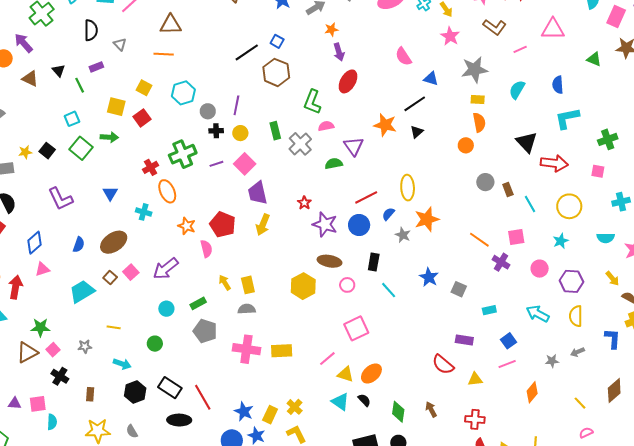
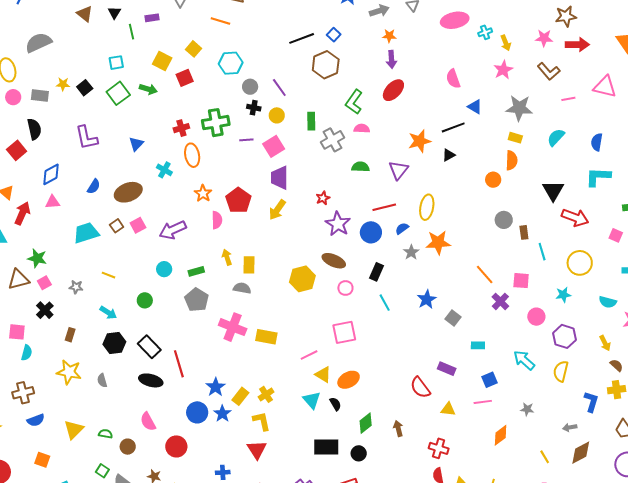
purple line: (236, 105) -> (279, 88), turned -60
orange star: (385, 125) -> (419, 141), turned 30
purple triangle: (354, 146) -> (398, 170), moved
gray arrow: (577, 352) -> (570, 427), moved
green diamond: (398, 412) -> (366, 423), turned 30

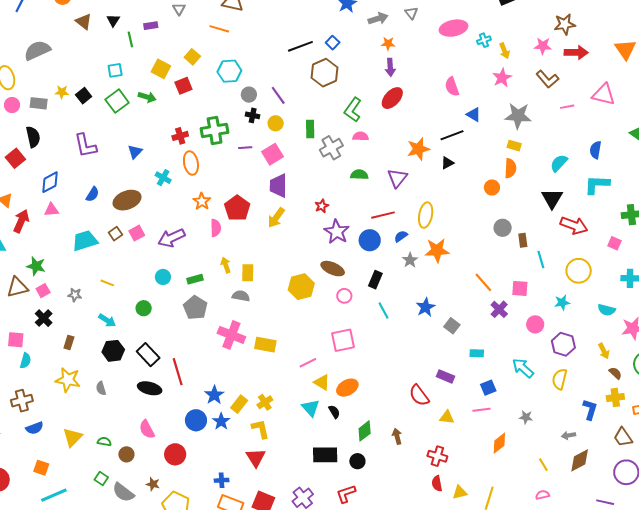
cyan semicircle: (556, 137) -> (559, 163), moved

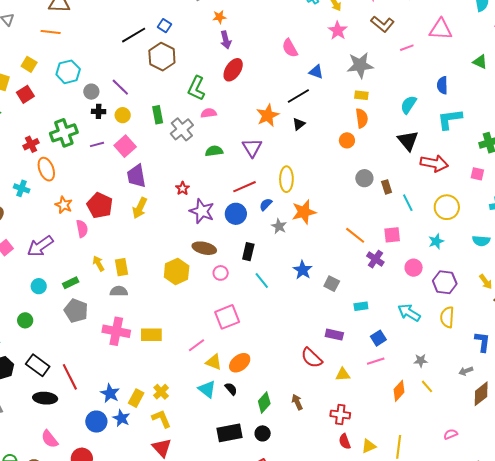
yellow line: (543, 465) -> (427, 386), moved

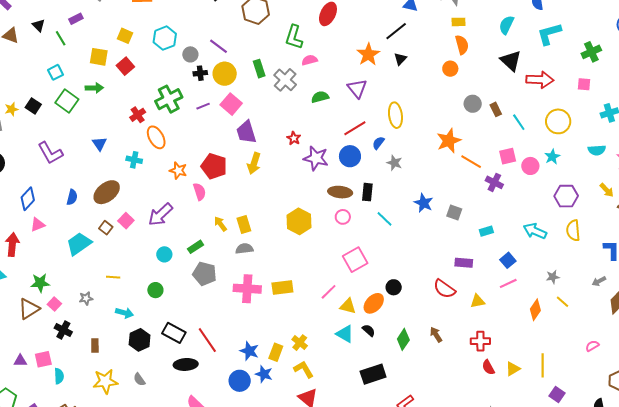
yellow circle: (123, 115) -> (225, 74), size x1.5
orange star: (304, 212) -> (449, 141), moved
brown ellipse: (204, 248) -> (340, 192), moved
pink circle: (414, 268) -> (530, 166), moved
black circle: (263, 433) -> (394, 287), moved

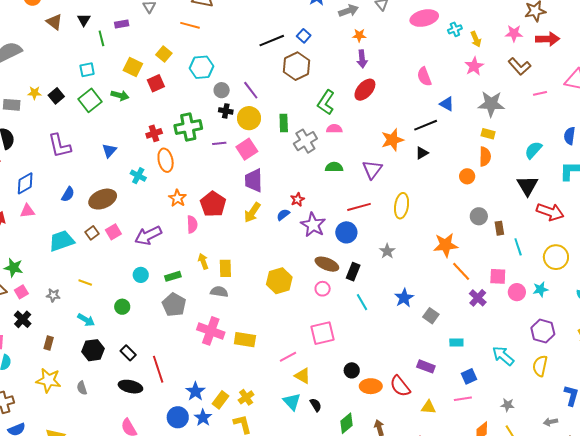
blue semicircle: (378, 143) -> (283, 215), moved
orange ellipse: (374, 303) -> (371, 386), moved, turned 30
black rectangle: (174, 333) -> (128, 353), size x0.7

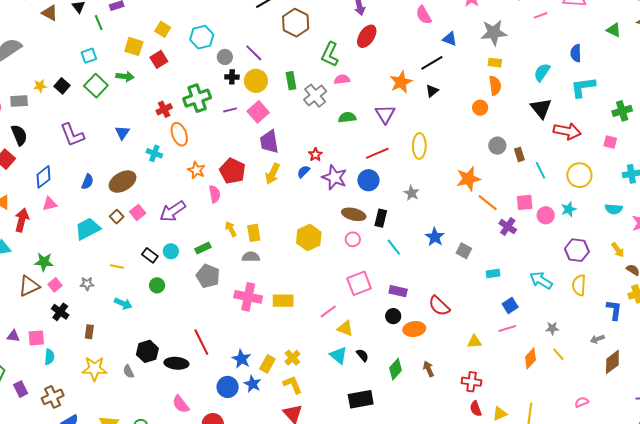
black hexagon: (93, 350) -> (147, 351), moved
black rectangle: (128, 353) -> (150, 255), moved
purple rectangle: (426, 366) -> (398, 291), moved
red semicircle: (400, 386) -> (439, 306), moved

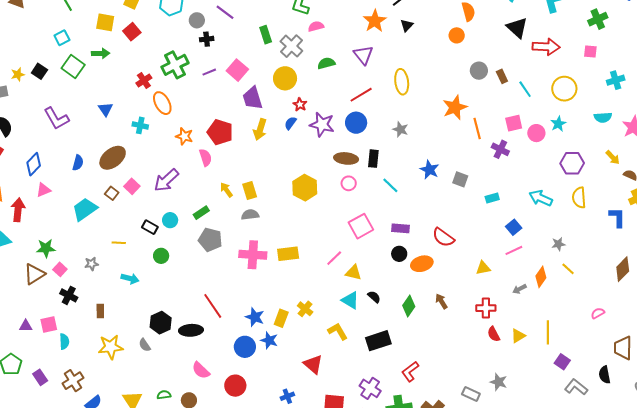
yellow circle: (256, 81) -> (285, 78), moved
orange line: (488, 203) -> (477, 128), turned 45
gray arrow: (597, 339) -> (519, 289), moved
yellow L-shape: (293, 385) -> (338, 331), moved

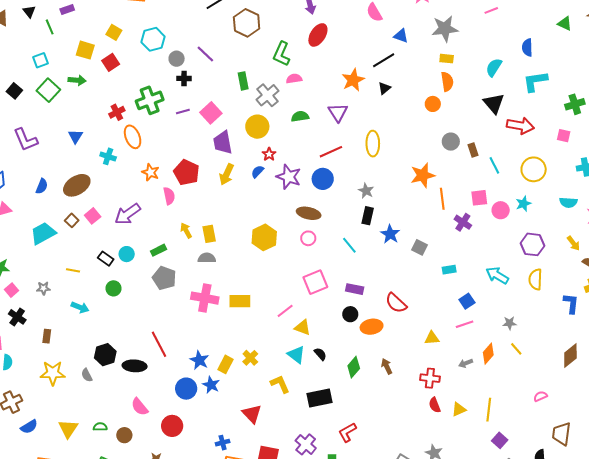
black rectangle: (373, 159) -> (368, 216), moved

